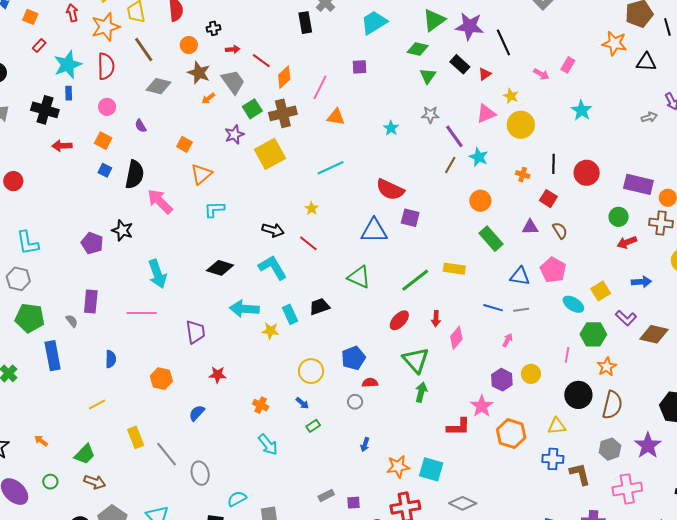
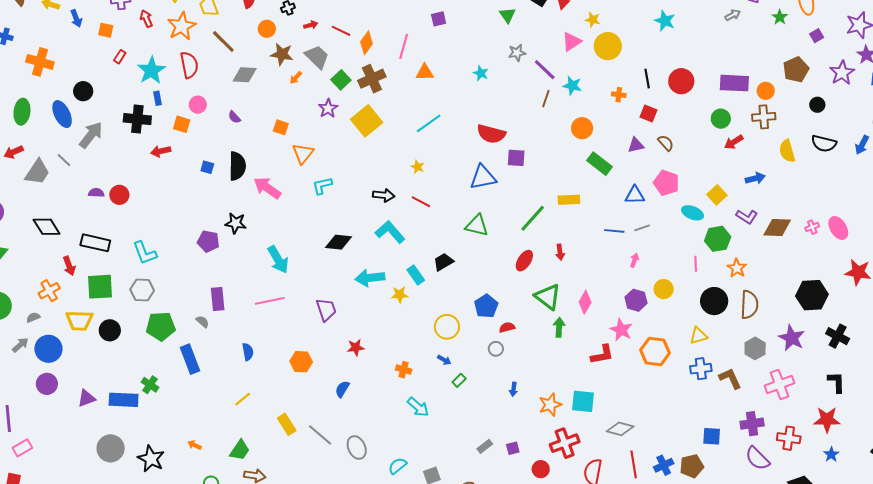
orange square: (103, 141) -> (182, 124), moved
pink diamond: (456, 338) -> (585, 302), moved

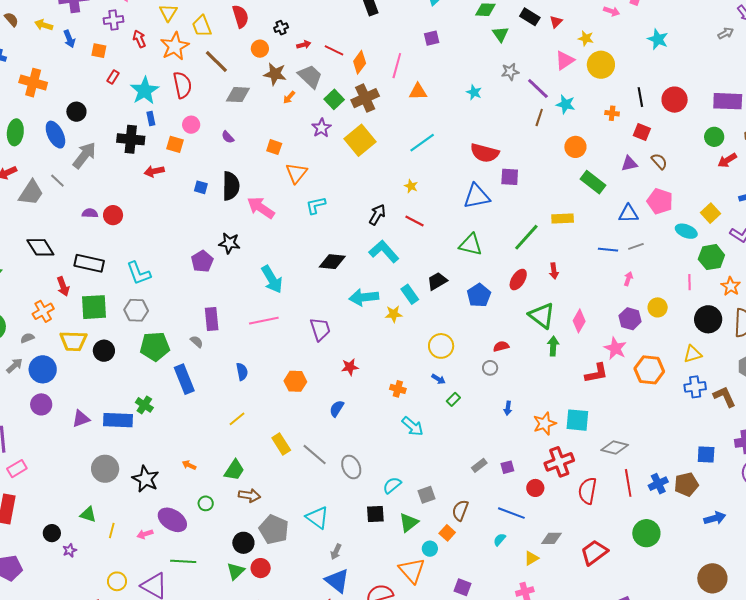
black arrow: (384, 195) -> (377, 215), turned -65
purple pentagon: (208, 241) -> (202, 261), turned 30
blue pentagon: (486, 306) -> (479, 295), moved

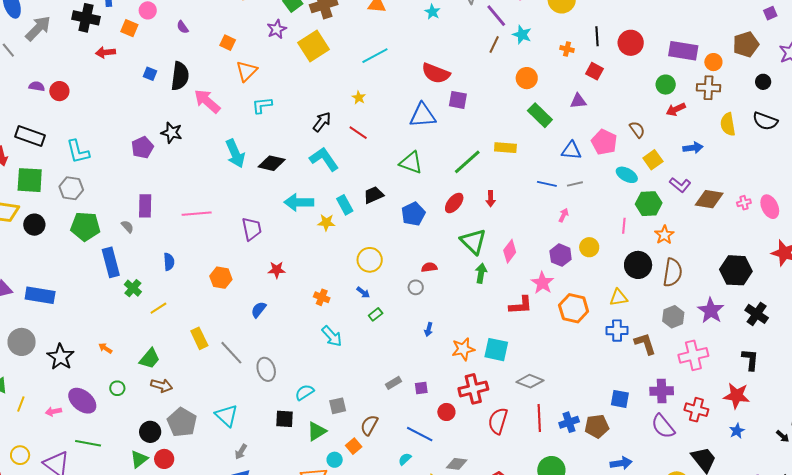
brown semicircle: (659, 161) -> (637, 129), moved
cyan arrow: (272, 279) -> (235, 153), moved
green cross: (144, 405) -> (133, 288), moved

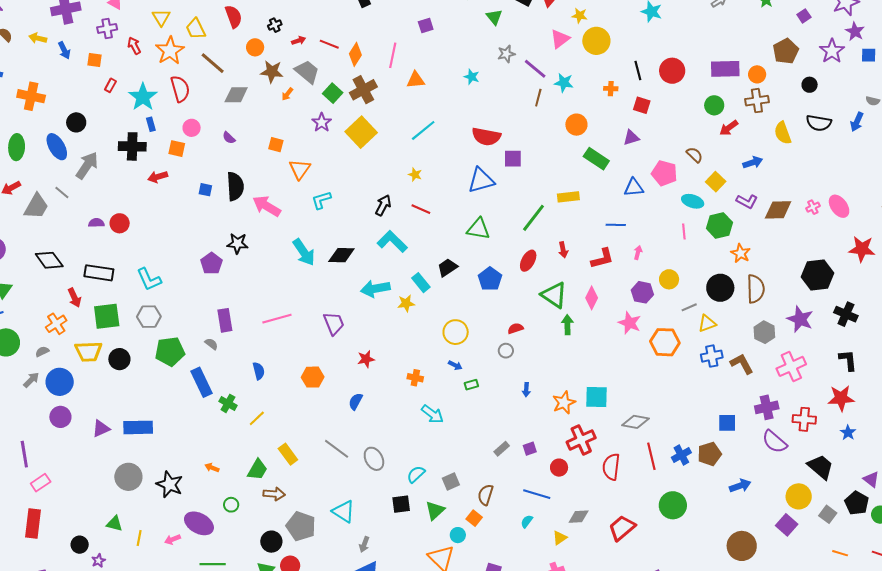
gray line: (575, 184) -> (689, 307), moved
pink line: (624, 226) -> (684, 231), moved
red L-shape: (521, 305) -> (602, 259), moved
green rectangle: (376, 314) -> (471, 385), turned 32
yellow rectangle: (199, 338) -> (288, 454), moved

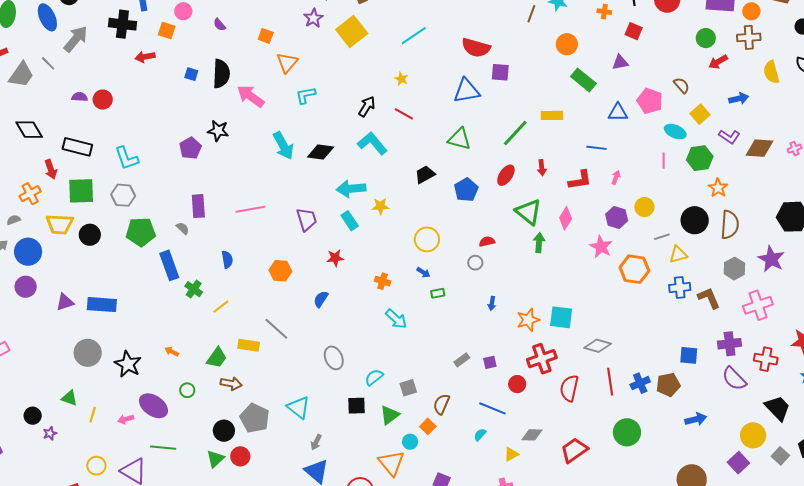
cyan rectangle: (421, 283) -> (350, 221), moved
gray line: (337, 449) -> (276, 329), moved
yellow rectangle: (288, 454) -> (249, 345), turned -50

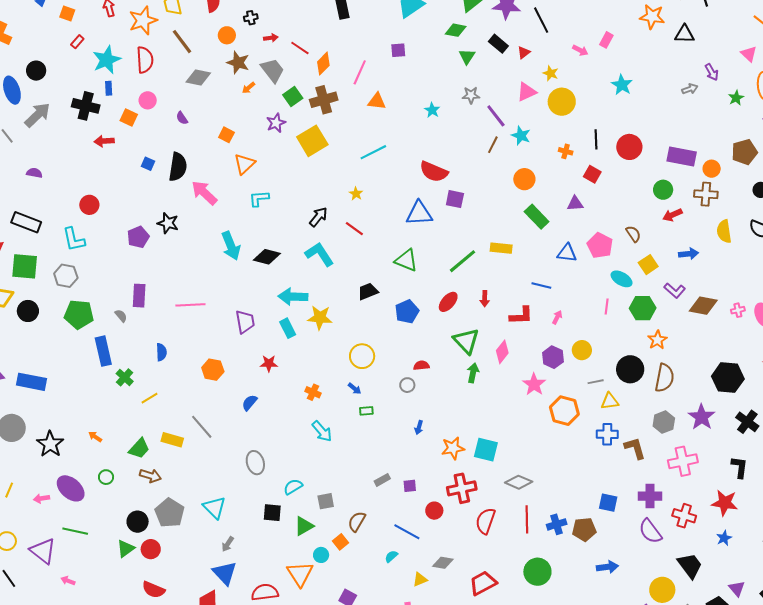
red circle: (103, 100) -> (89, 205), moved
yellow star: (380, 206) -> (320, 318), size x1.4

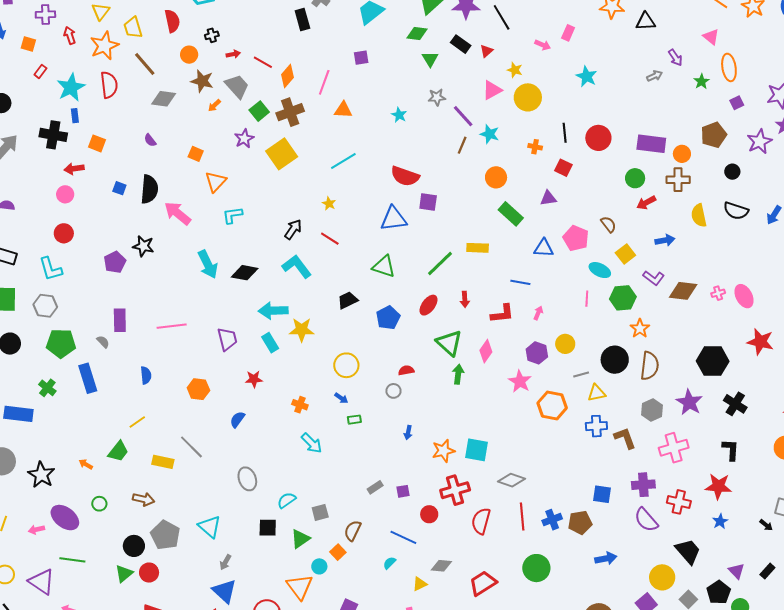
pink circle: (148, 100) -> (65, 194), moved
green cross: (125, 377) -> (47, 388), moved
green trapezoid: (139, 448) -> (118, 451), moved

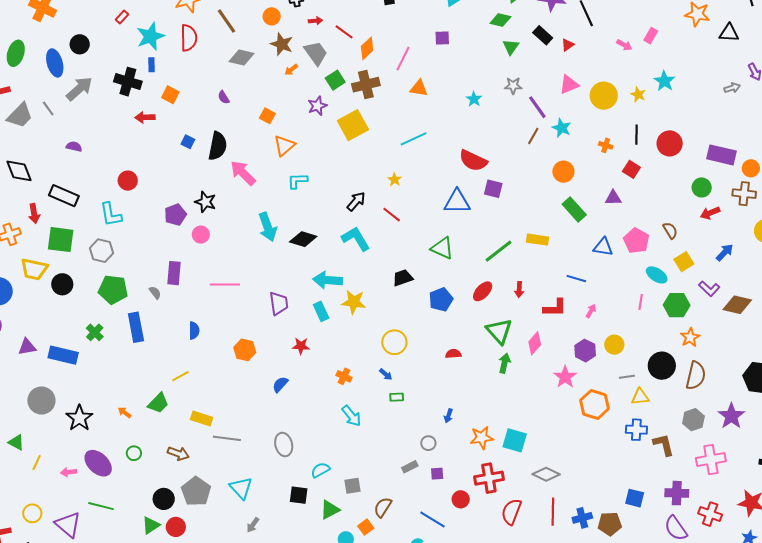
yellow star: (515, 70) -> (638, 94), moved
pink circle: (65, 194) -> (201, 235), moved
blue arrow: (665, 240) -> (725, 252), turned -42
gray circle: (393, 391) -> (428, 443), moved
gray line: (191, 447) -> (227, 438), moved, turned -44

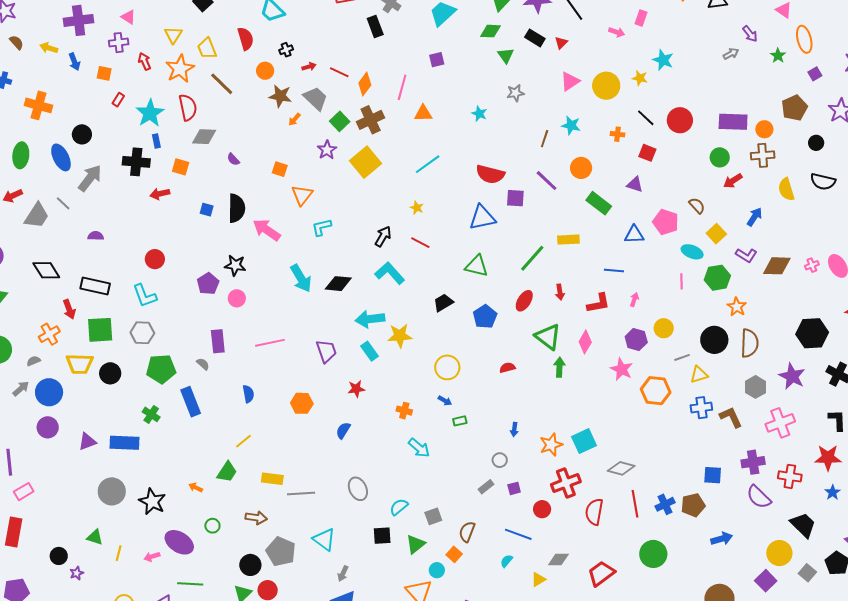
gray diamond: (241, 58) -> (204, 137), moved
purple line: (537, 107) -> (547, 181), moved
black line: (636, 135) -> (646, 118), turned -36
purple triangle: (613, 198) -> (635, 184), turned 30
cyan square: (515, 440) -> (584, 441), turned -30

